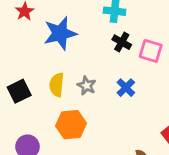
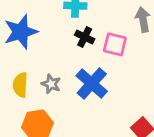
blue cross: (126, 88) -> (92, 84), size x1.6

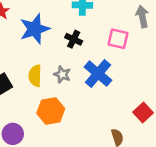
black cross: (85, 37) -> (74, 39), moved

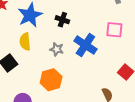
pink square: (118, 39) -> (114, 30), moved
yellow semicircle: (35, 76) -> (25, 42), moved

